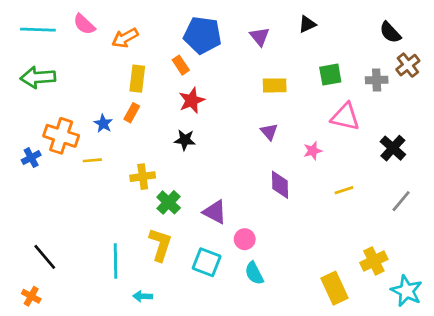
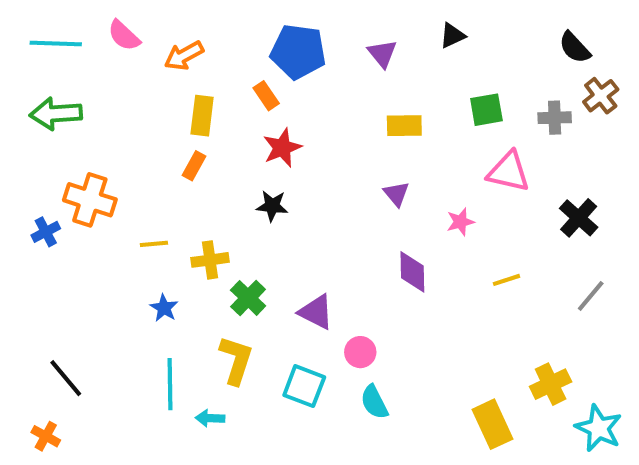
blue star: (103, 124) -> (164, 308), moved
yellow line: (92, 160) -> (154, 244), moved
cyan arrow: (143, 296) -> (210, 418), moved

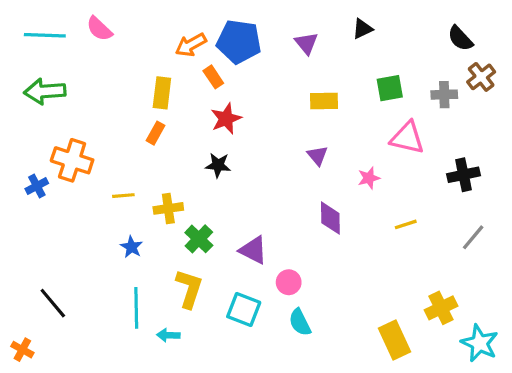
orange arrow: (184, 56) -> (191, 45), moved
black cross: (579, 218) -> (463, 175), turned 36
orange cross: (46, 436) -> (22, 350), moved

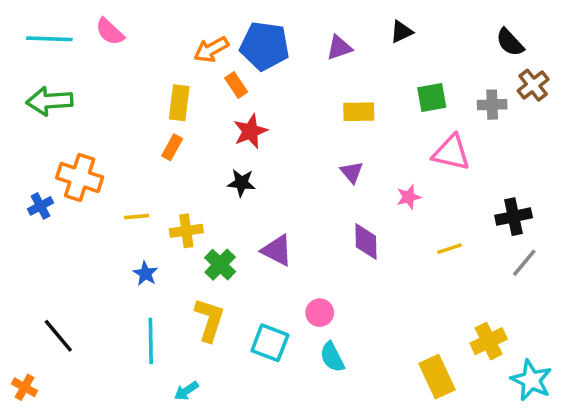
purple triangle: (306, 43) -> (339, 48), turned 50
black cross: (463, 175) -> (514, 217), moved
purple triangle: (253, 250) -> (277, 250), moved
cyan arrow: (168, 335) -> (186, 391), moved, turned -35

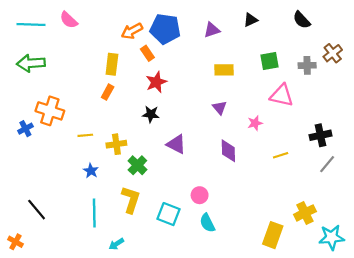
black semicircle: (510, 42) -> (302, 20), moved
purple triangle: (277, 250) -> (176, 144), moved
yellow rectangle: (437, 377) -> (273, 235), turned 45
cyan star: (531, 380) -> (332, 237), turned -30

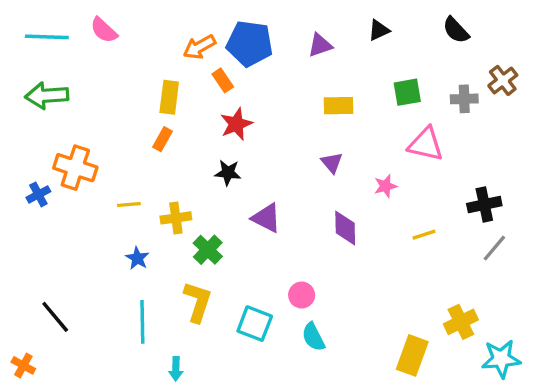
cyan arrow: (116, 244) -> (176, 369), turned -56

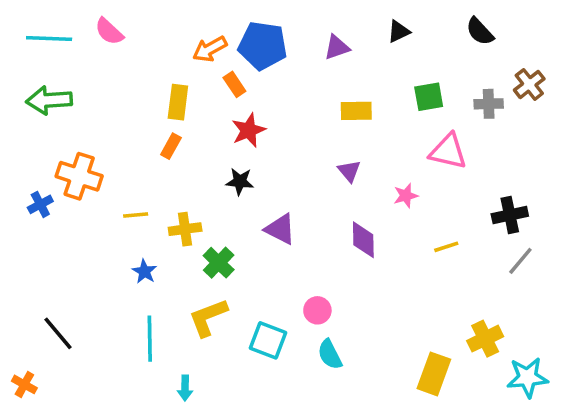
yellow L-shape: (198, 302) -> (208, 317), turned -129

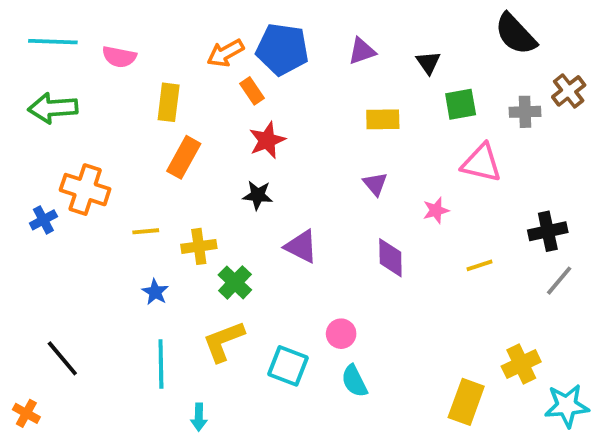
pink semicircle: (109, 31) -> (119, 57), moved, turned -32
black triangle: (399, 31) -> (428, 63), moved, turned -40
black semicircle: (480, 31) -> (516, 34), size x1.4
yellow rectangle: (178, 102) -> (169, 102), moved
orange rectangle: (171, 146) -> (184, 157), size x1.5

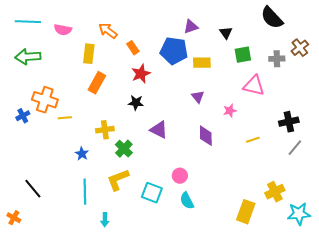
blue pentagon: (282, 49) -> (174, 51), moved
orange arrow: (225, 53) -> (108, 31), moved, turned 66
yellow line: (146, 231) -> (65, 118), moved

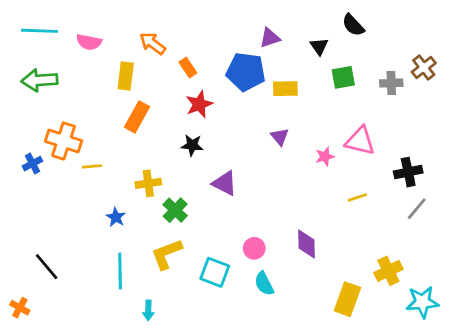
black semicircle: (272, 18) -> (353, 25), moved, size x0.7
pink triangle: (254, 86) -> (360, 141), moved
purple diamond: (206, 136) -> (307, 244), moved

